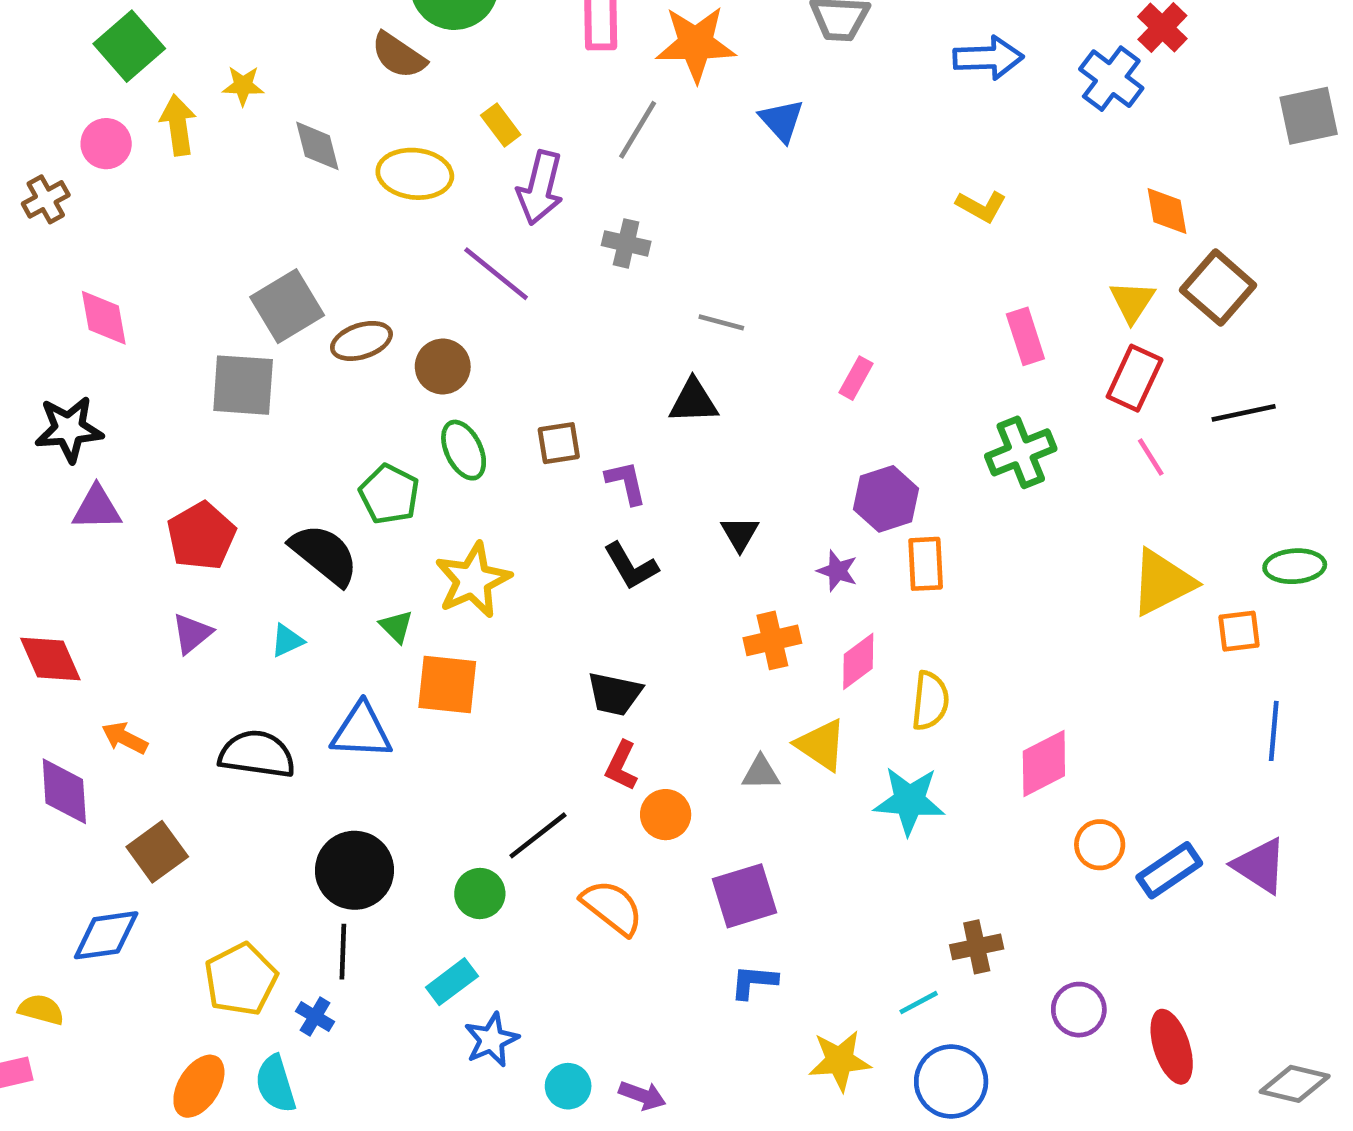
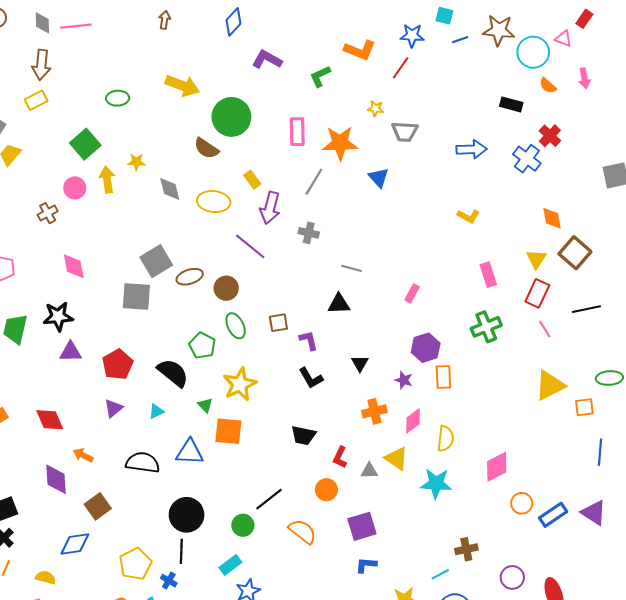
red L-shape: (621, 766) -> (340, 457), moved

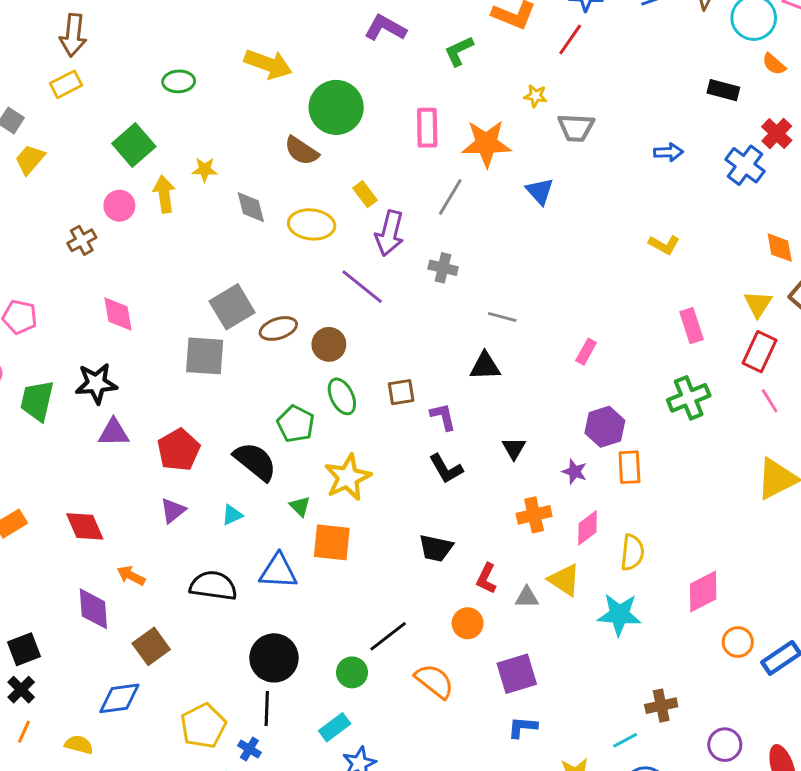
blue arrow: (472, 149) -> (668, 152), size x0.7

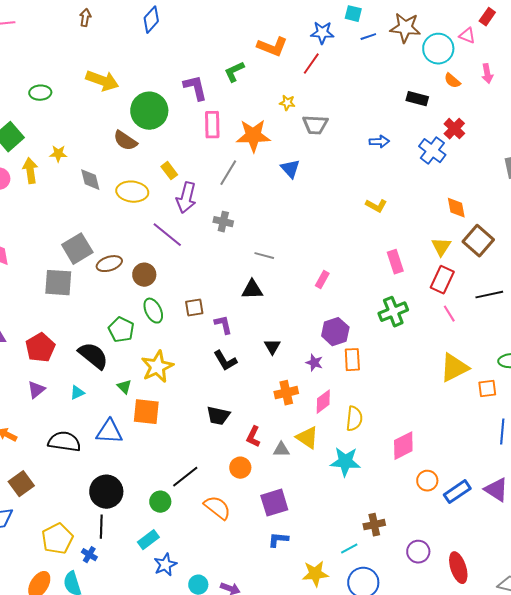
purple L-shape: (385, 28) -> (195, 88), moved, turned 48

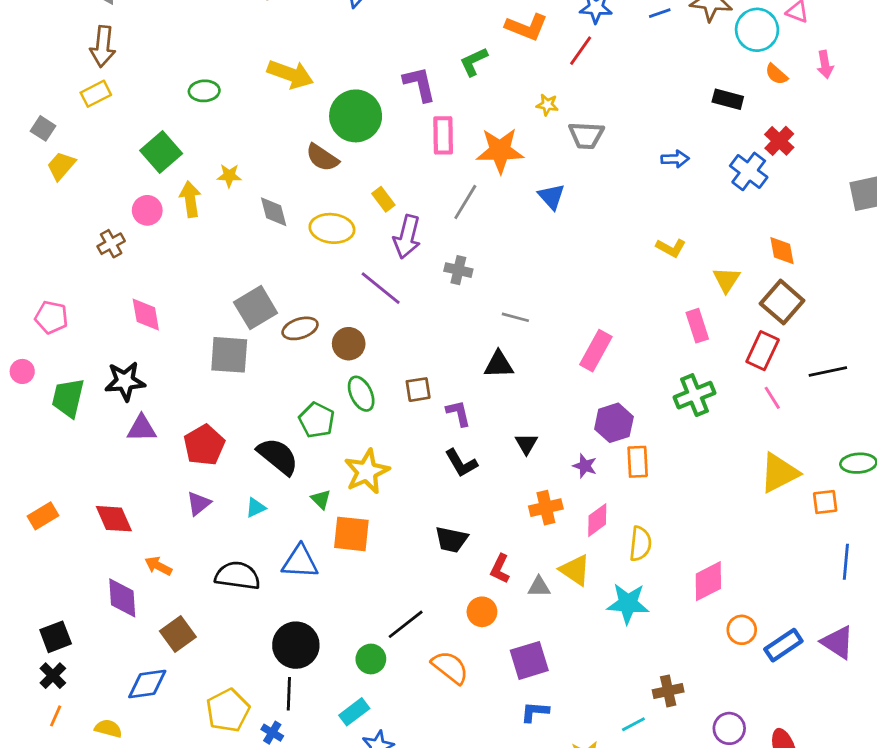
brown square: (478, 241) -> (782, 302), moved
yellow triangle: (441, 247) -> (726, 280), moved
pink rectangle: (322, 280) -> (596, 351), size x1.6

